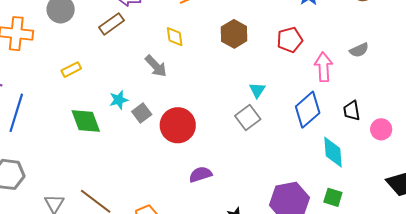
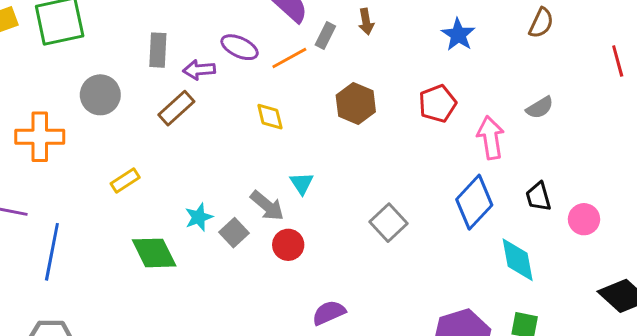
gray arrow: (156, 66) -> (267, 206), moved
cyan triangle: (257, 90) -> (302, 183), moved
red circle: (178, 125) -> (288, 245), size x0.6

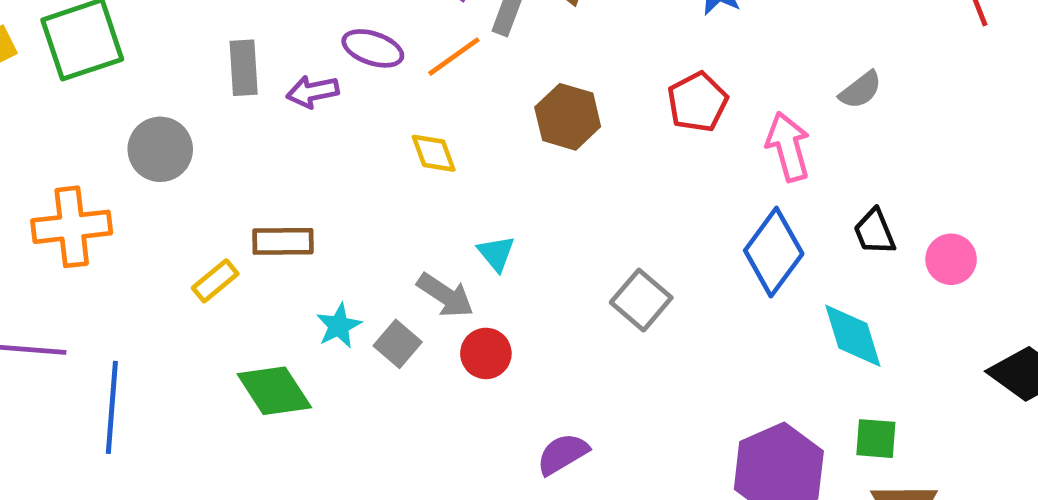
brown rectangle: (176, 108) -> (283, 241), moved, turned 48

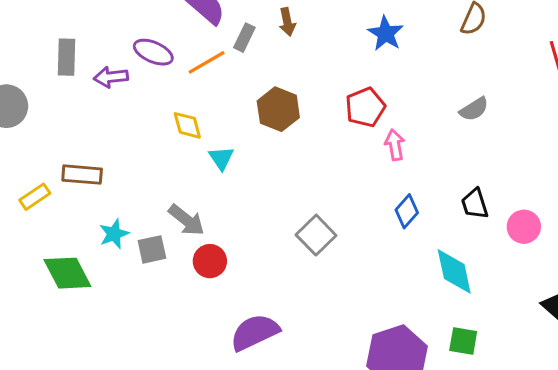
pink arrow: (788, 147) -> (395, 145), moved, size x0.7
blue diamond: (774, 252) -> (407, 211), size x0.6
cyan triangle: (496, 253) -> (221, 158), moved
gray square: (398, 344) -> (152, 249), turned 32
purple semicircle: (563, 454) -> (255, 332), size x1.4

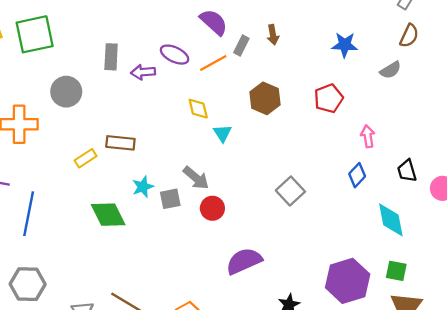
blue star: (386, 33) -> (345, 45), turned -30
gray semicircle: (474, 109) -> (390, 70), moved
pink arrow: (395, 145) -> (368, 136), moved

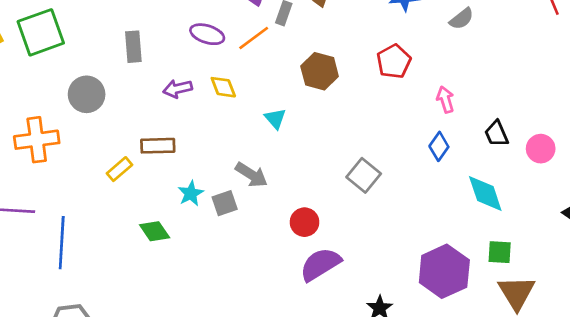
purple arrow: (143, 72) -> (178, 89), moved
yellow diamond: (198, 109) -> (223, 87), moved
red circle: (212, 208) -> (305, 222), moved
green diamond: (108, 215) -> (155, 231), size x0.7

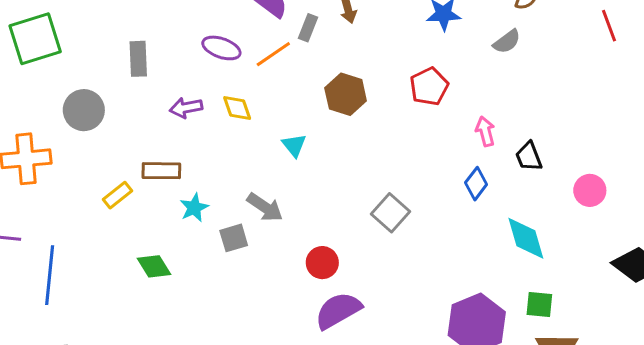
black trapezoid: (496, 134) -> (529, 157), moved
cyan star: (191, 193) -> (194, 208), moved

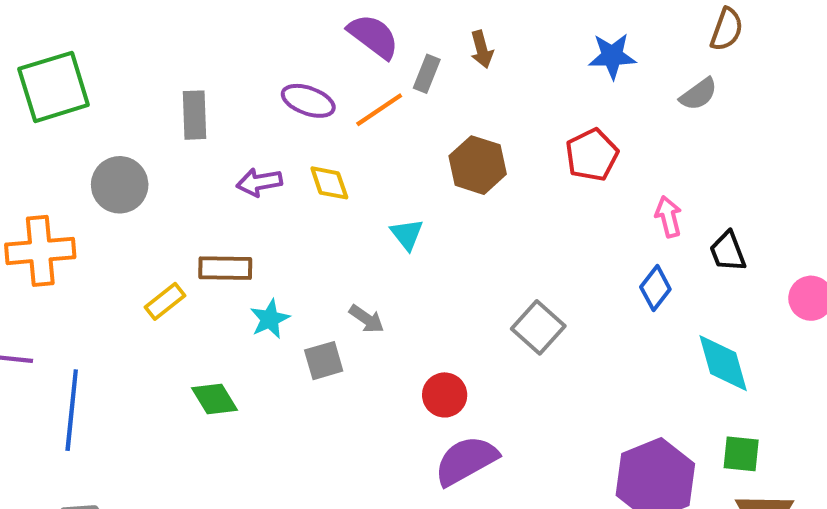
gray arrow: (265, 207) -> (367, 319), size x0.7

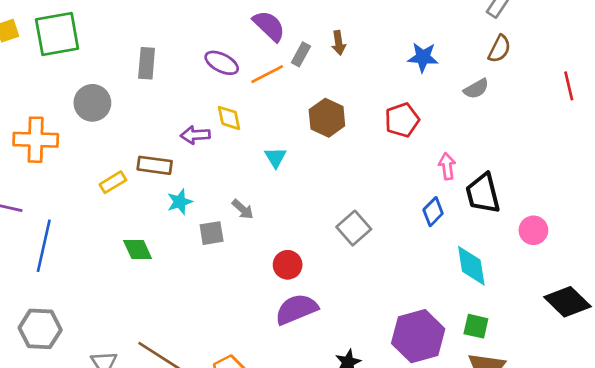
purple arrow: (259, 182) -> (195, 135), moved
black trapezoid: (728, 252) -> (483, 193), size x1.5

